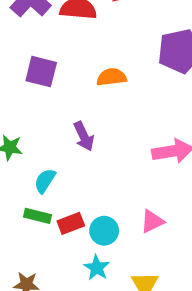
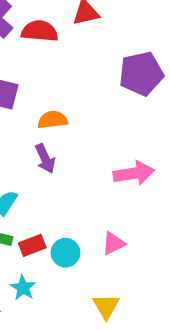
orange semicircle: (112, 77) -> (53, 120), moved
cyan star: (97, 268) -> (23, 288), moved

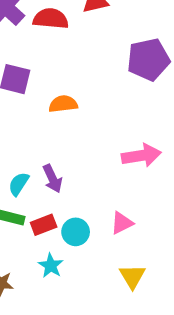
purple arrow: (45, 159) -> (52, 179), moved
cyan star: (23, 288) -> (51, 266), moved
yellow triangle: (106, 306) -> (132, 276), moved

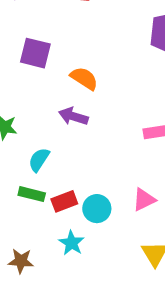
orange semicircle: (63, 104) -> (84, 78), turned 40
purple arrow: (52, 179) -> (73, 116), moved, turned 132

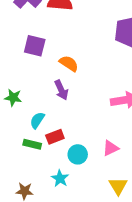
purple arrow: (73, 116) -> (61, 90), turned -132
red rectangle: (64, 201) -> (55, 137), moved

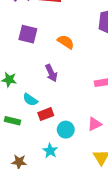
orange semicircle: (69, 63) -> (66, 42), moved
cyan semicircle: (37, 120) -> (30, 100), turned -88
green rectangle: (32, 144) -> (12, 121), moved

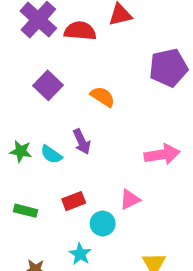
purple square: (28, 34) -> (48, 85), turned 30
cyan semicircle: (30, 100) -> (51, 154), moved
pink triangle: (95, 124) -> (130, 199), moved

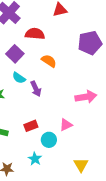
red semicircle: (80, 31) -> (35, 34), moved
cyan semicircle: (51, 154) -> (19, 78), moved

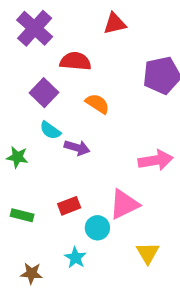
purple arrow: (36, 89) -> (77, 148), turned -49
pink triangle: (66, 125) -> (124, 204), size x1.5
yellow triangle: (81, 165) -> (148, 253), moved

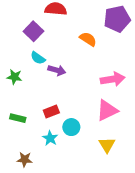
orange semicircle: (97, 104) -> (88, 39), moved
pink triangle: (124, 204) -> (107, 110), moved
cyan star: (75, 258) -> (50, 138), moved

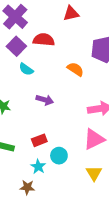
purple square: (33, 31) -> (16, 46), moved
cyan semicircle: (38, 58) -> (26, 69), moved
brown star: (25, 159) -> (27, 187), moved

